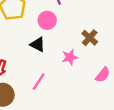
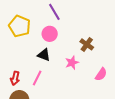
pink line: (39, 82) -> (37, 78), moved

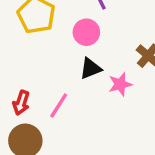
black triangle: (44, 55) -> (91, 68), moved, turned -48

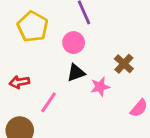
red arrow: (21, 103) -> (19, 82), moved, turned 60

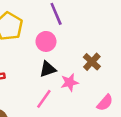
pink line: (48, 102) -> (44, 99), moved

